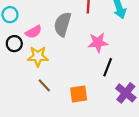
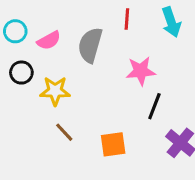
pink semicircle: (34, 32) -> (49, 40), moved

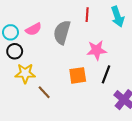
cyan circle: (15, 31) -> (10, 32), moved
yellow star: (55, 91) -> (25, 73), moved
orange square: (113, 144) -> (78, 75), moved

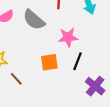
gray semicircle: (62, 32) -> (34, 20), turned -65

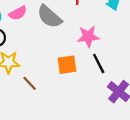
black line: (77, 61) -> (99, 63), turned -48

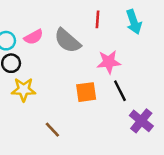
brown line: (30, 83) -> (52, 130), moved

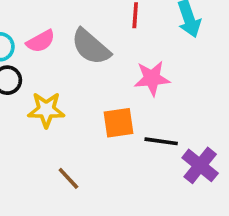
yellow star: (24, 90) -> (46, 110), moved
black line: (120, 91) -> (161, 141), moved, turned -55

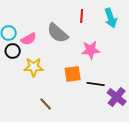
pink semicircle: (41, 41) -> (29, 39), moved

